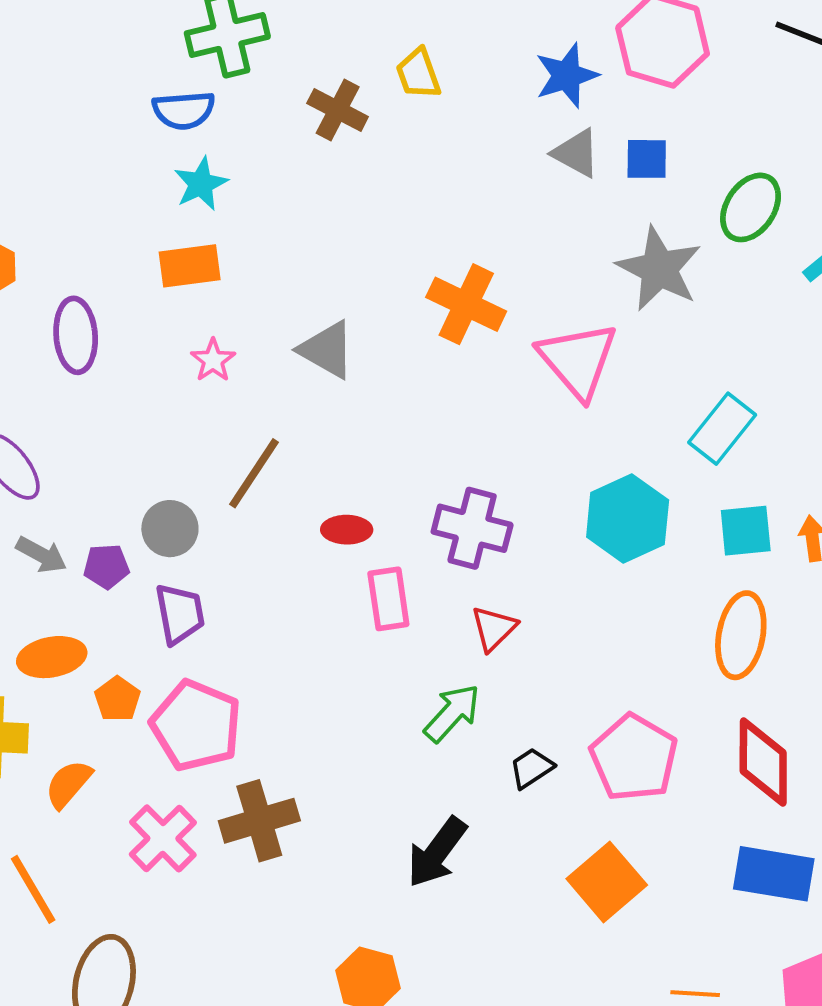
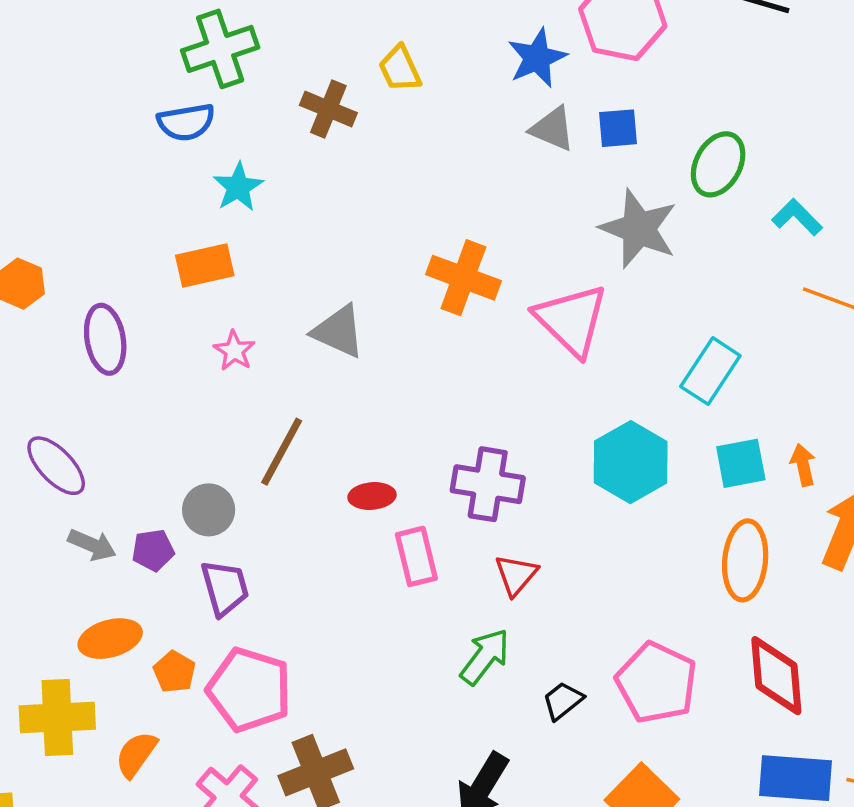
cyan star: (201, 184) -> (238, 187), moved

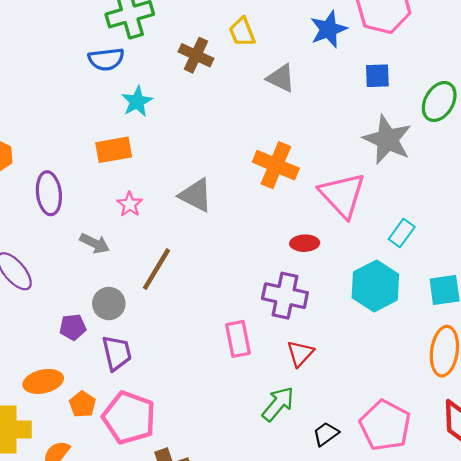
gray triangle: (552, 129) -> (281, 78), moved
cyan rectangle: (710, 371) -> (402, 233), moved, size x0.7
red ellipse: (372, 496) -> (305, 243), moved
gray arrow: (92, 545) -> (95, 243), moved

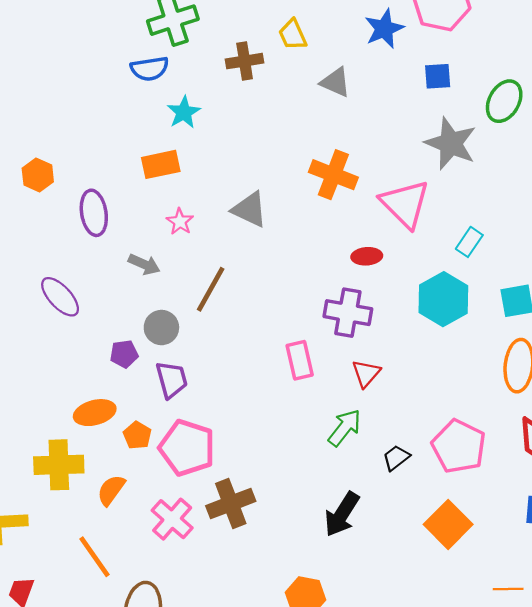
brown cross: (196, 55) -> (245, 61), turned -32

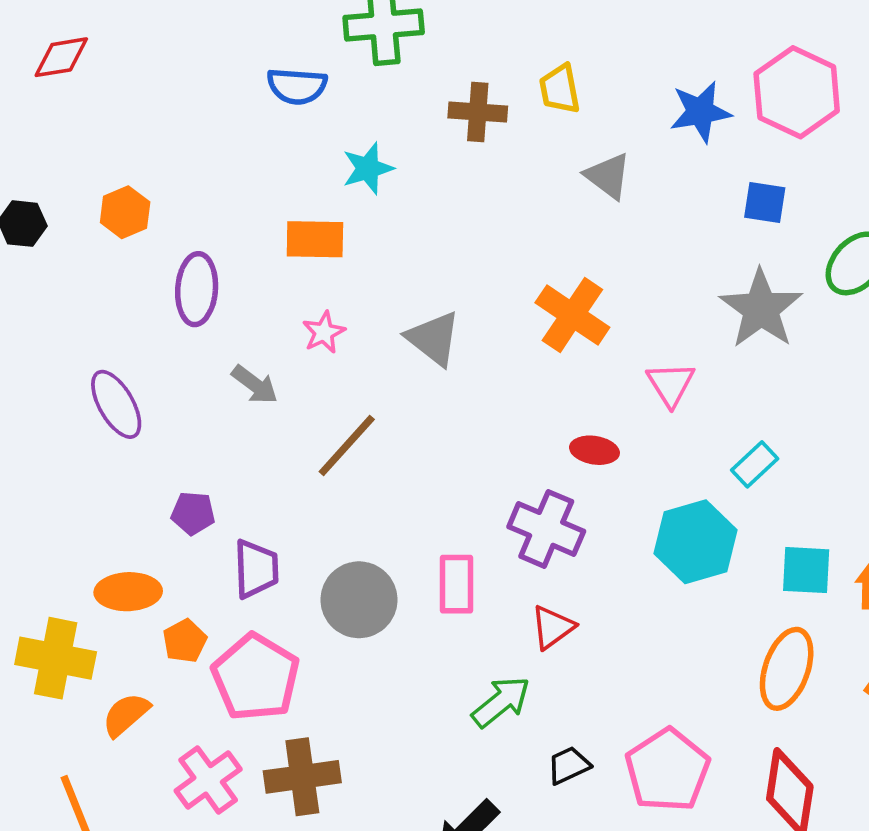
blue semicircle: (150, 69) -> (297, 86), moved
pink triangle: (405, 204) -> (671, 384), size x0.6
gray circle: (161, 328) -> (359, 600), moved, size x1.4

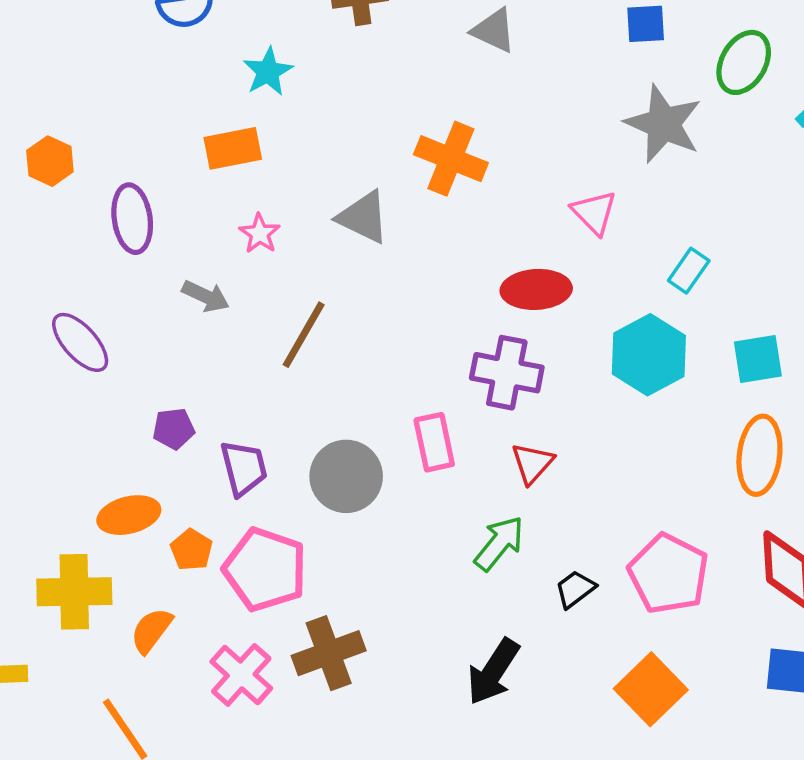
orange cross: (572, 315) -> (451, 159), moved
red ellipse: (594, 450) -> (536, 289), size x1.5

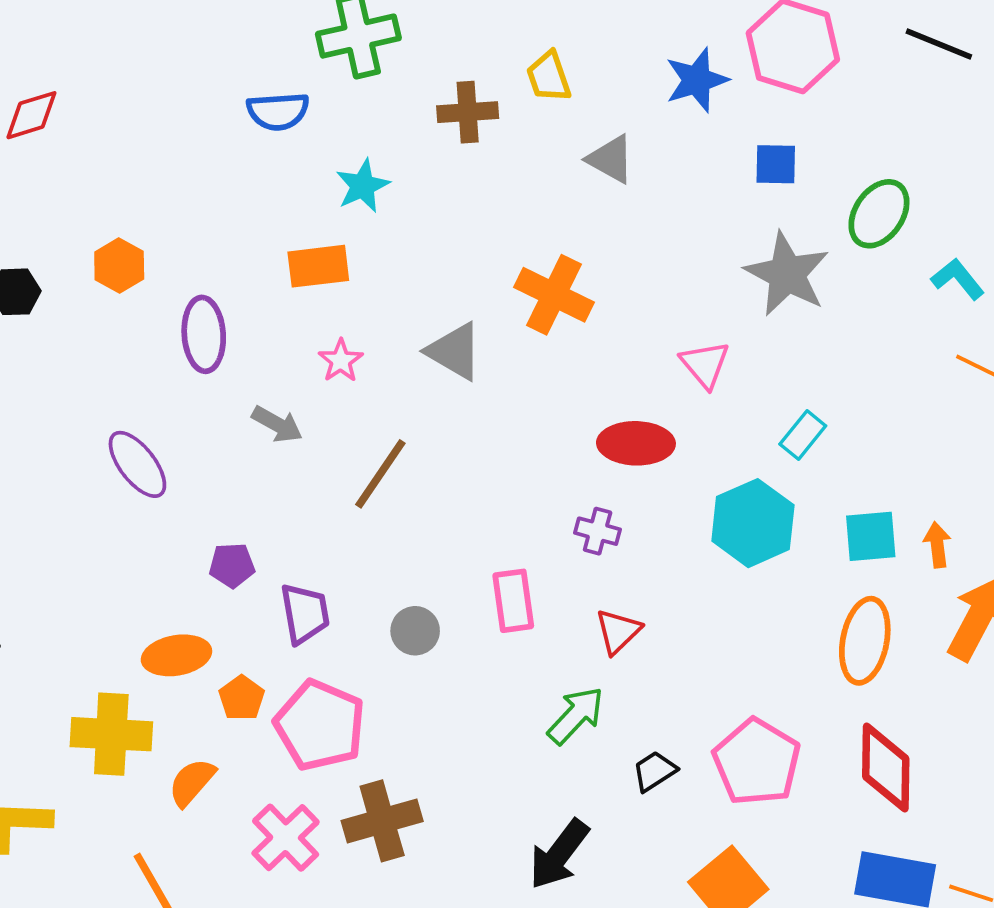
purple cross: (507, 373) -> (598, 531), size x0.6
gray circle: (346, 476) -> (415, 631), size x0.6

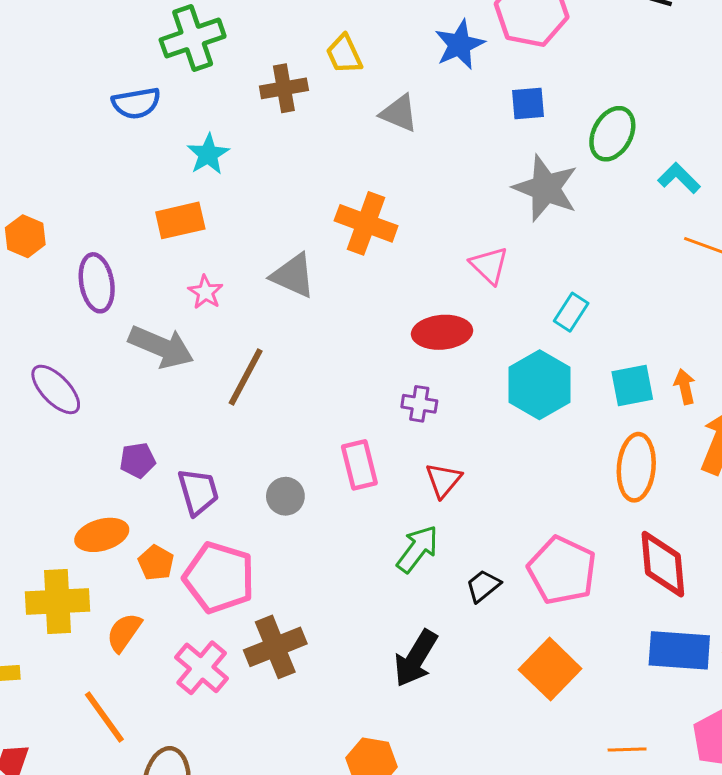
gray arrow: (277, 424) -> (161, 347), size x1.6

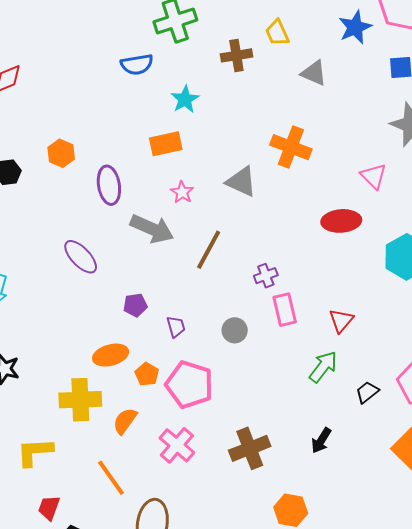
purple cross: (419, 404) -> (266, 276), moved, turned -30
purple trapezoid: (198, 492) -> (176, 327), size x0.7
brown cross: (275, 647) -> (250, 448), moved
black arrow: (416, 658) -> (321, 440), size x0.7

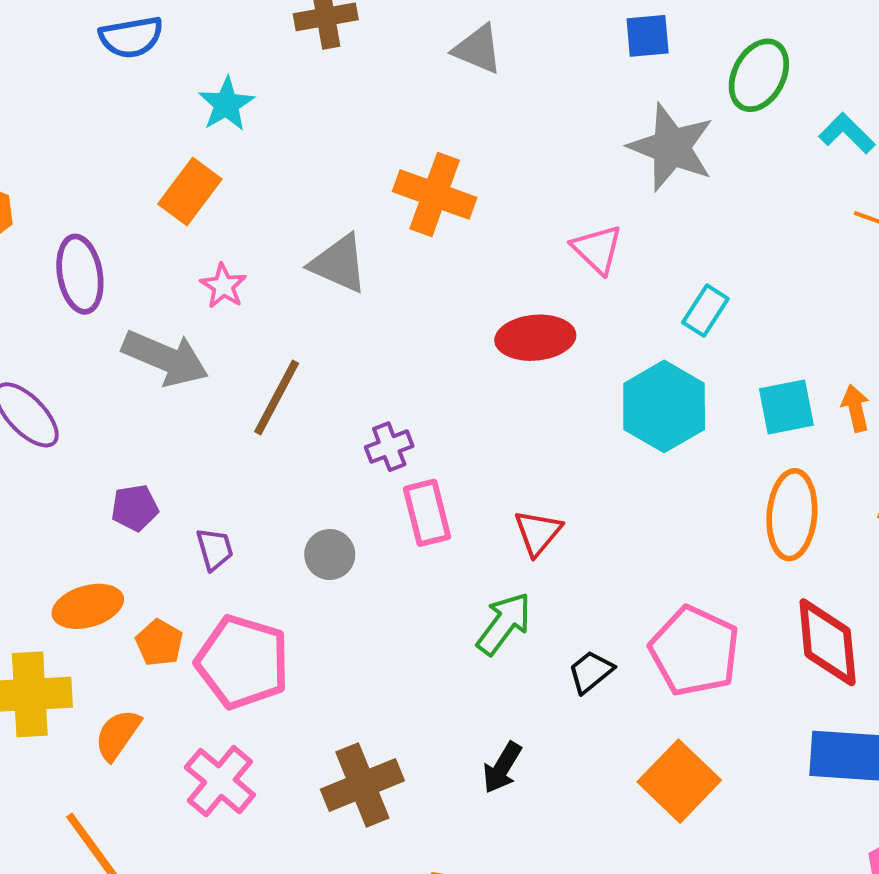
orange rectangle: (166, 144) -> (190, 191), turned -40

